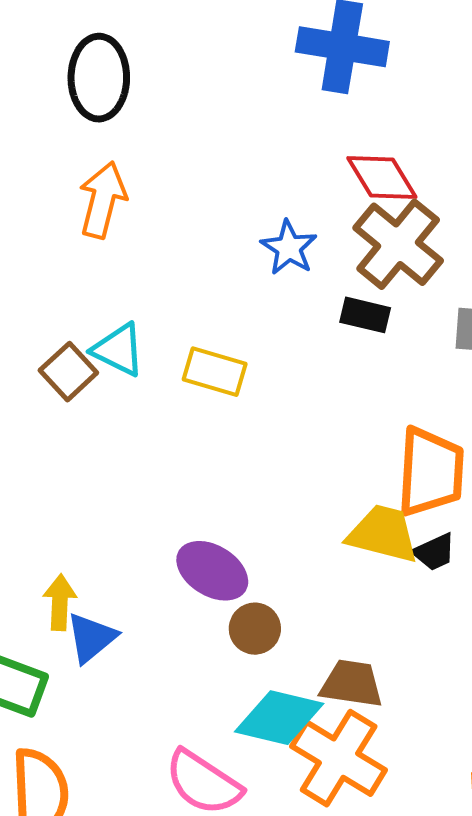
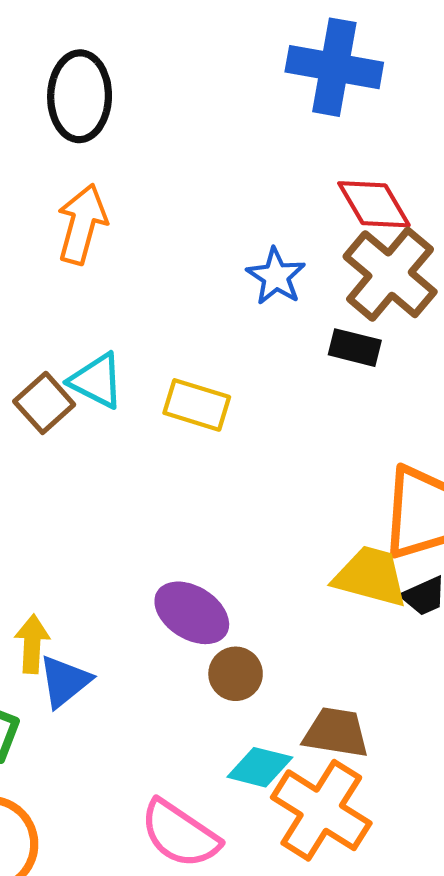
cyan diamond: (279, 718) -> (260, 767), size x0.7

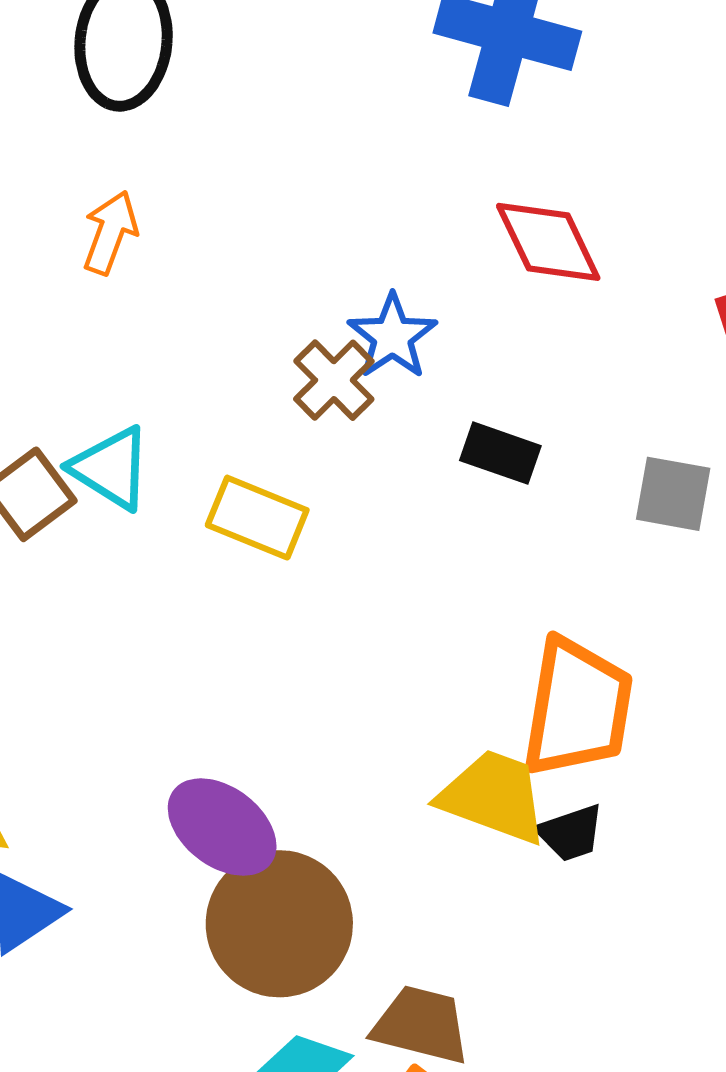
orange arrow: (82, 224) -> (110, 232), size x0.7
brown cross: (390, 274) -> (334, 380), moved, size x0.6
brown circle: (236, 674) -> (279, 924), size x1.8

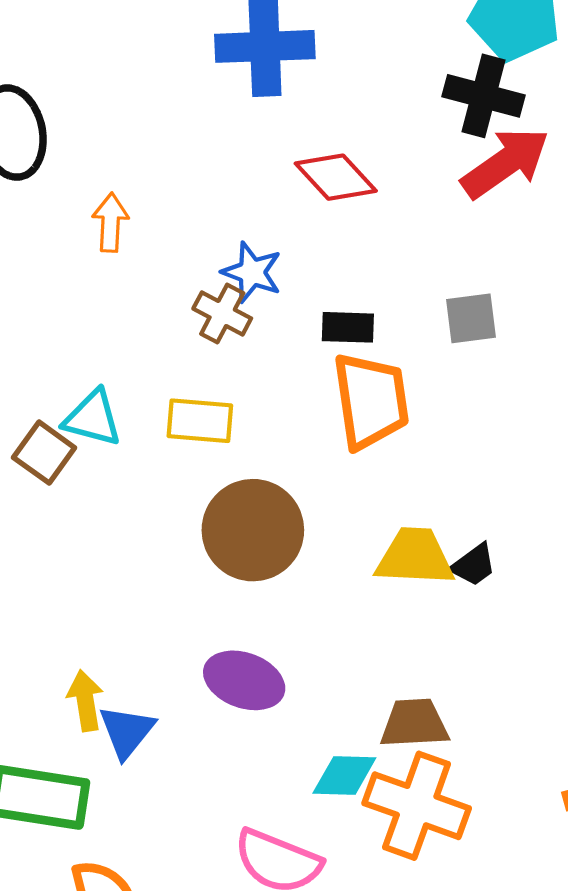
orange arrow: (110, 232) -> (110, 222), moved
orange trapezoid: (578, 708) -> (371, 401), moved
purple ellipse: (222, 827) -> (244, 680), moved
brown circle: (279, 924) -> (253, 530), moved

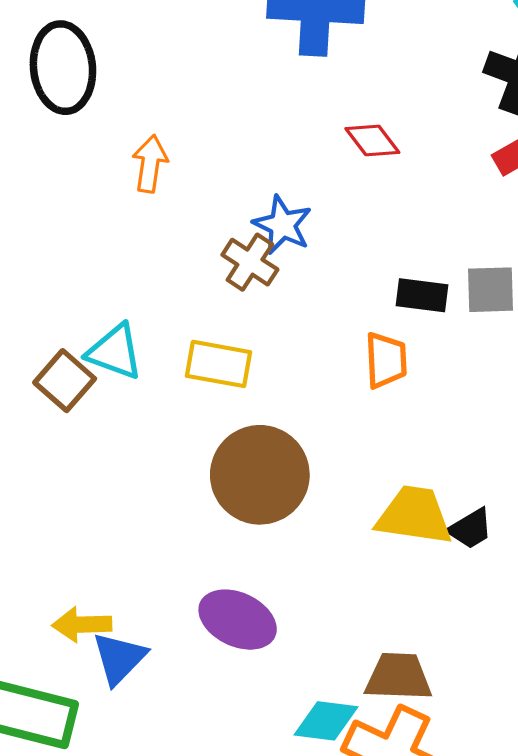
red diamond: (336, 177) -> (372, 140), size x0.7
black rectangle: (348, 327) -> (422, 295), moved
orange trapezoid: (371, 401) -> (386, 360), size x0.6
yellow arrow: (85, 701) -> (82, 625), turned -88

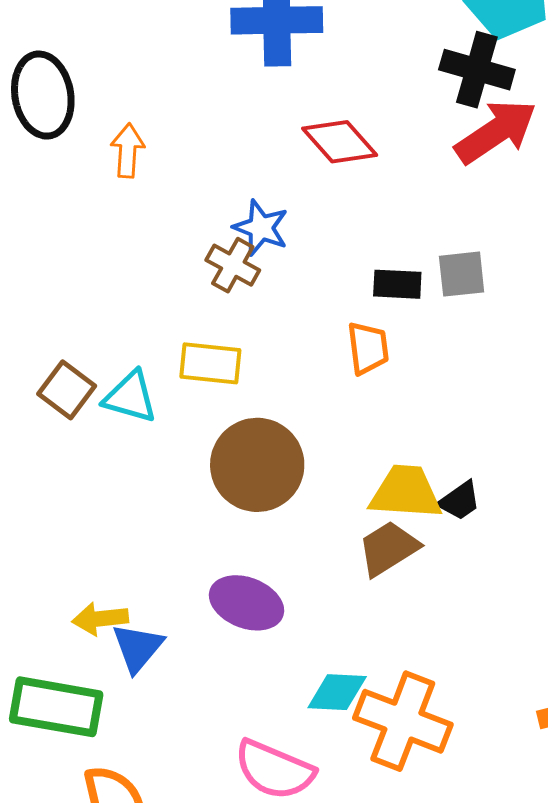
red diamond: (372, 140) -> (340, 142), size x1.4
orange arrow: (150, 164) -> (128, 151), moved
cyan triangle: (115, 352) -> (130, 397), moved
brown trapezoid: (398, 677) -> (388, 548), moved, turned -30

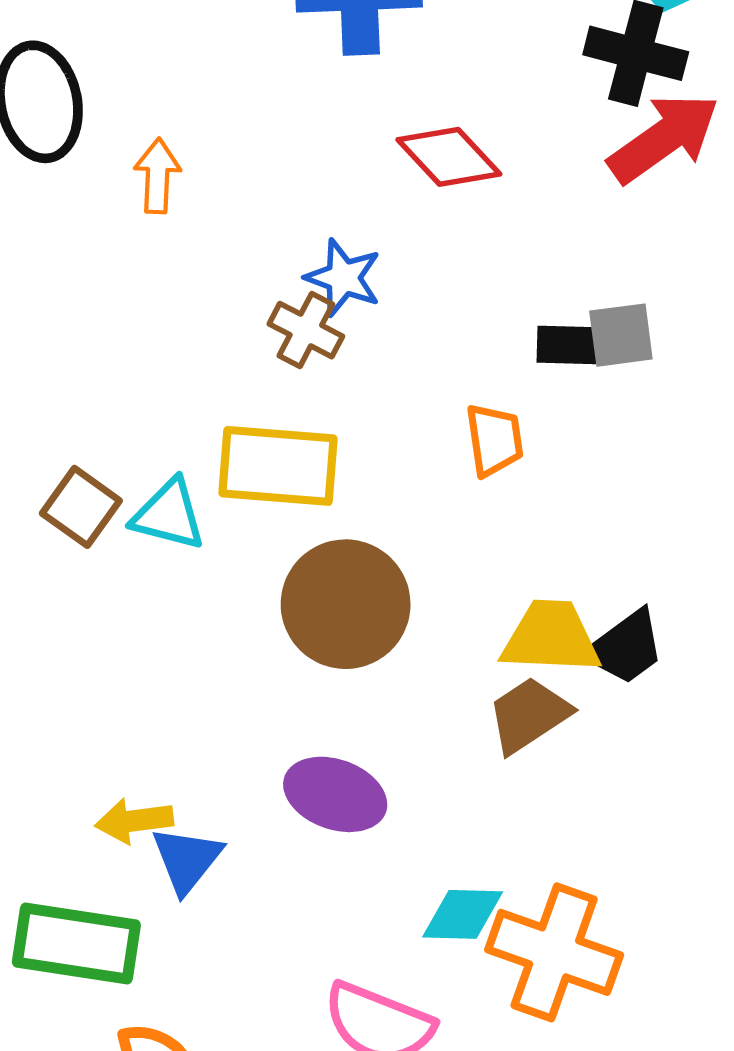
black rectangle: (397, 284) -> (569, 345), moved
yellow rectangle: (210, 363) -> (278, 466), size x1.4
black trapezoid: (459, 501) -> (625, 647), size x1.4

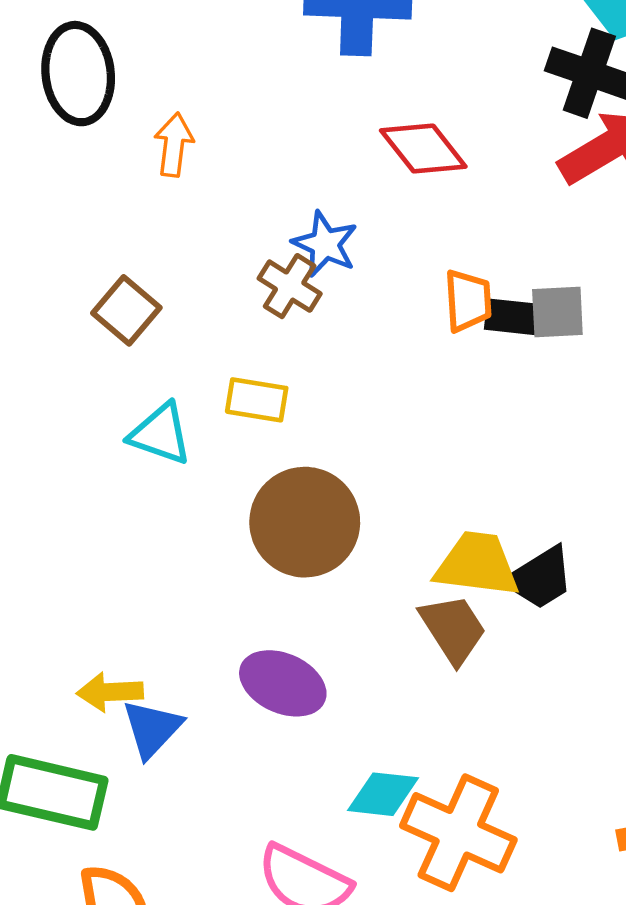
orange trapezoid: (494, 440) -> (468, 301), moved
yellow rectangle: (278, 466) -> (257, 400), size x0.6
brown square: (81, 507) -> (126, 310), moved
brown trapezoid: (529, 715) -> (453, 629), turned 86

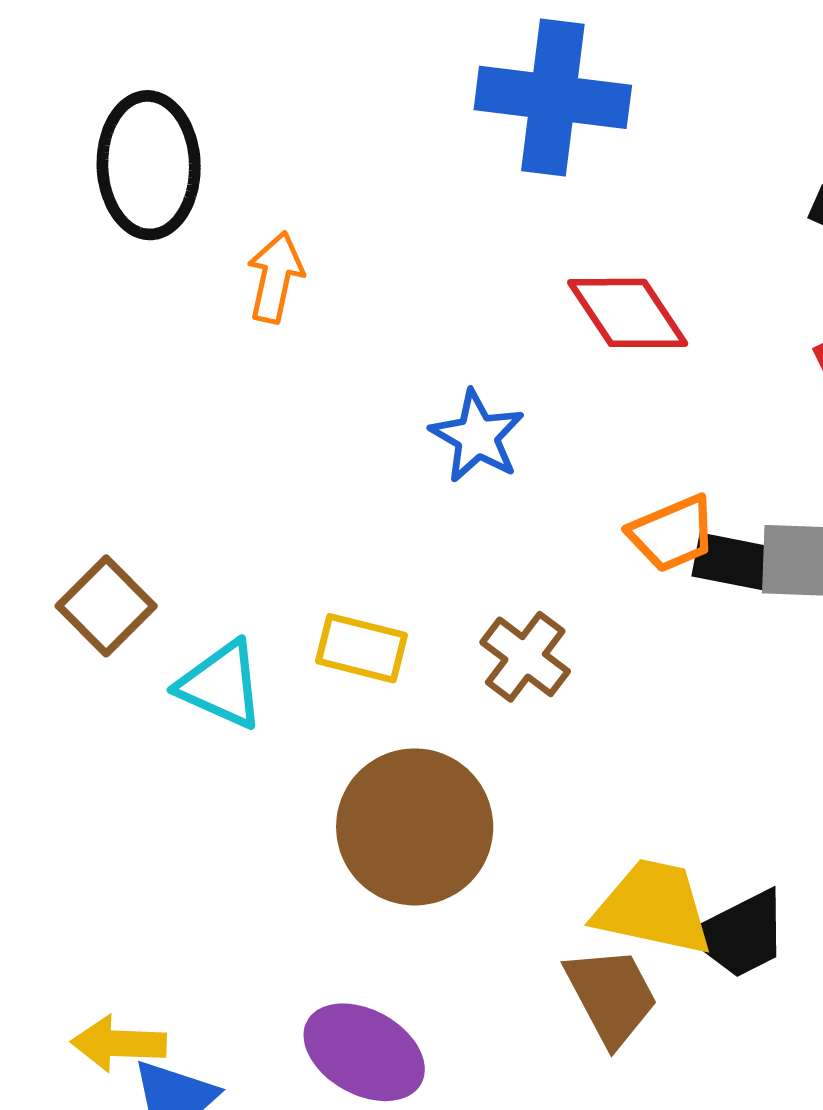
brown cross: (290, 286) -> (525, 657), moved
orange trapezoid: (468, 301) -> (672, 533), turned 66
brown square: (126, 310) -> (106, 606), moved

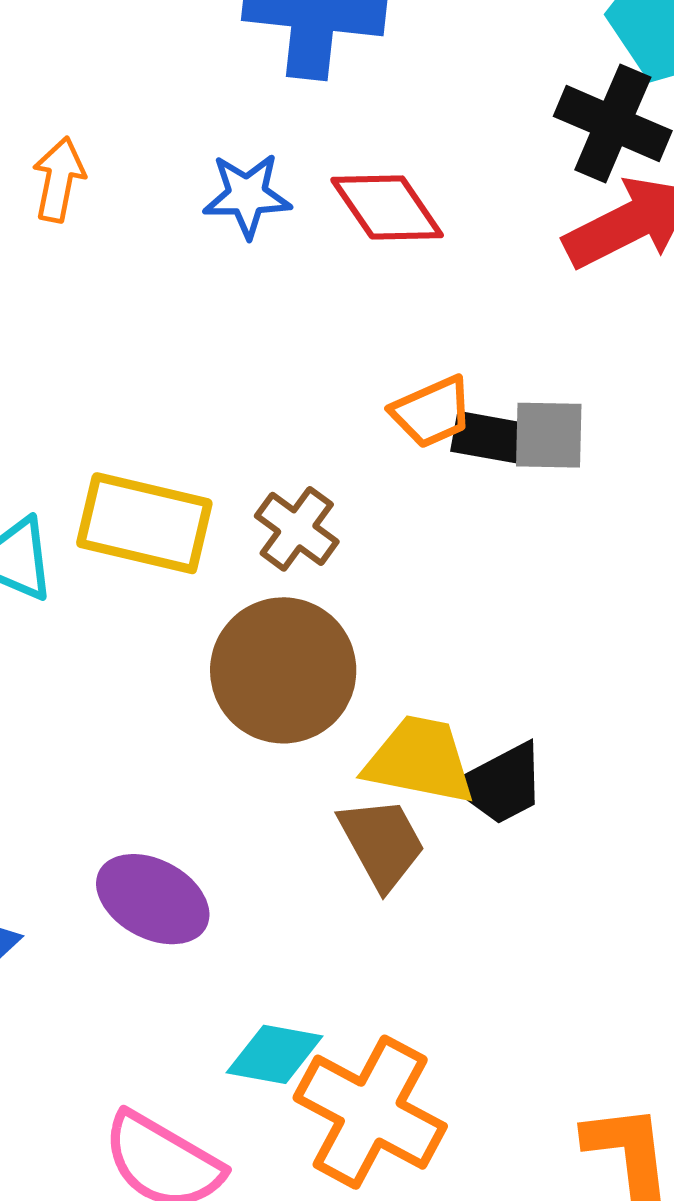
blue star: (477, 436) -> (247, 195), moved, turned -30
yellow rectangle: (362, 648) -> (144, 523), size x1.6
brown circle: (415, 827) -> (283, 670), moved

